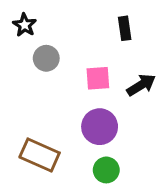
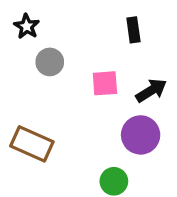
purple circle: (100, 127) -> (141, 135), moved
brown rectangle: (40, 155) -> (32, 144), moved

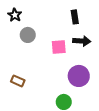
black arrow: (151, 90) -> (82, 41), moved, turned 36
brown rectangle: (32, 144) -> (18, 81), size x0.6

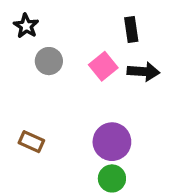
pink square: (59, 47) -> (103, 66), moved, turned -35
purple circle: (79, 76) -> (112, 142), moved

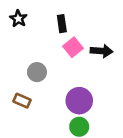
black rectangle: (131, 29) -> (62, 24), moved
gray circle: (49, 61) -> (37, 72), moved

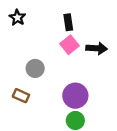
black rectangle: (62, 24) -> (68, 22), moved

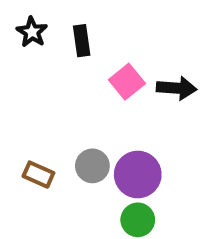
black rectangle: (68, 22) -> (82, 41), moved
gray circle: (35, 68) -> (92, 166), moved

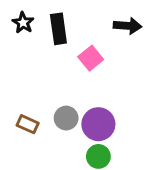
black rectangle: (82, 41) -> (58, 29), size x1.4
black arrow: (177, 88) -> (128, 26), moved

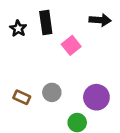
black star: (23, 23) -> (18, 28), moved
purple circle: (98, 124) -> (96, 97), moved

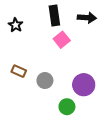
black rectangle: (46, 22) -> (54, 16), moved
brown rectangle: (22, 97) -> (19, 71), moved

